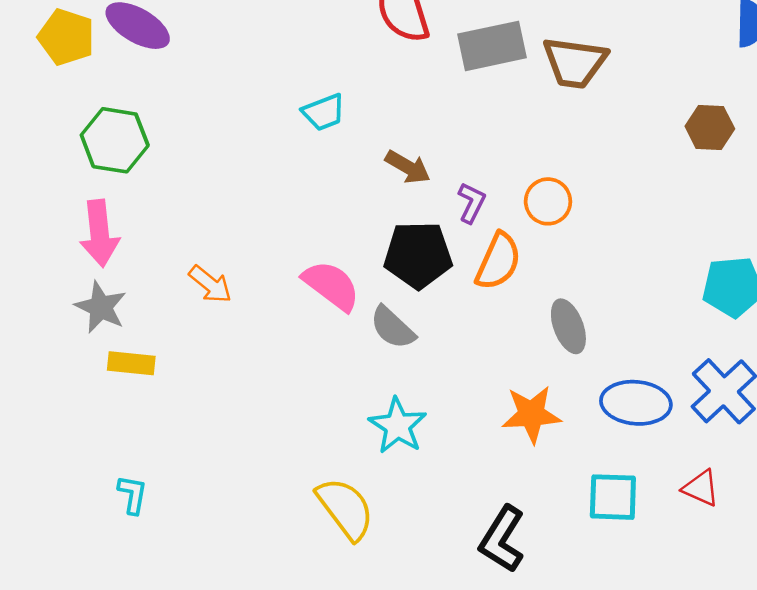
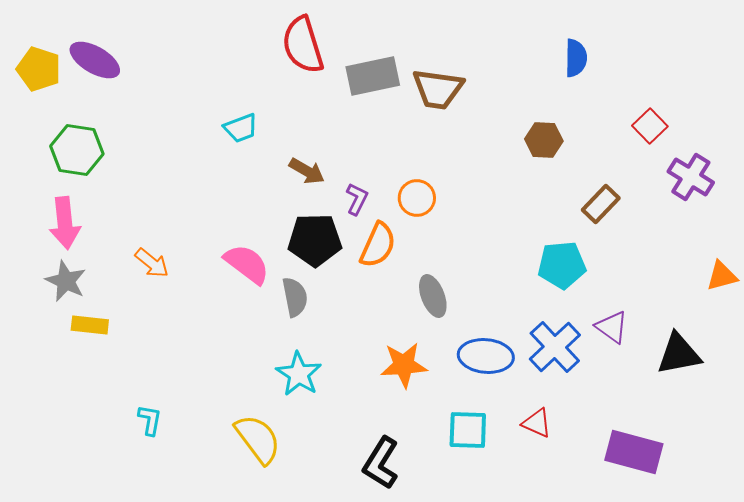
gray semicircle: (393, 328) -> (295, 297), turned -144
cyan L-shape: (133, 495) -> (150, 420), moved

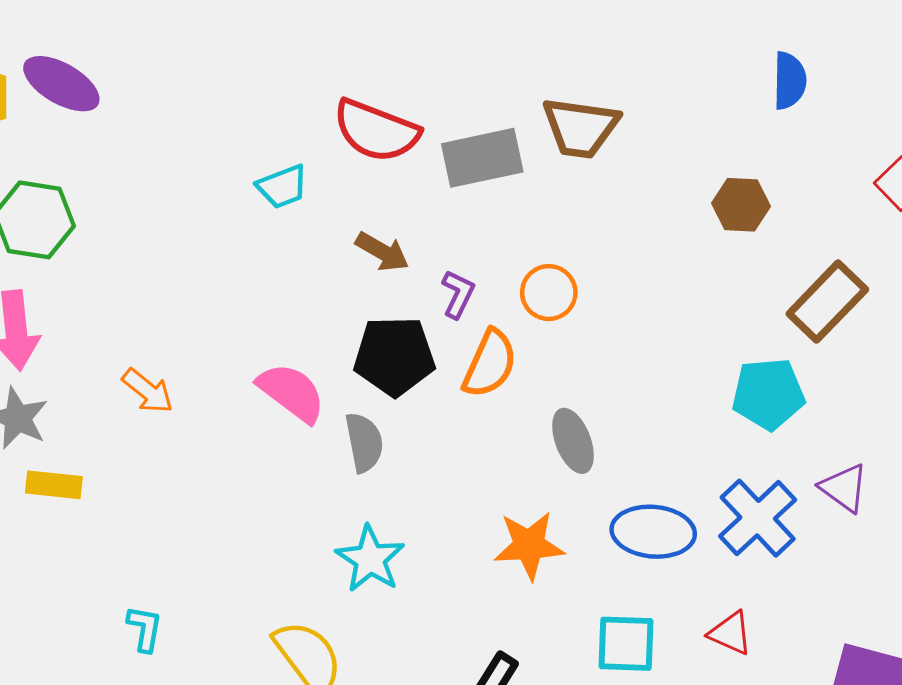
red semicircle: (303, 45) -> (376, 131), moved, turned -52
gray rectangle: (373, 76) -> (482, 158), moved
brown rectangle: (601, 204) -> (827, 302), size x1.4

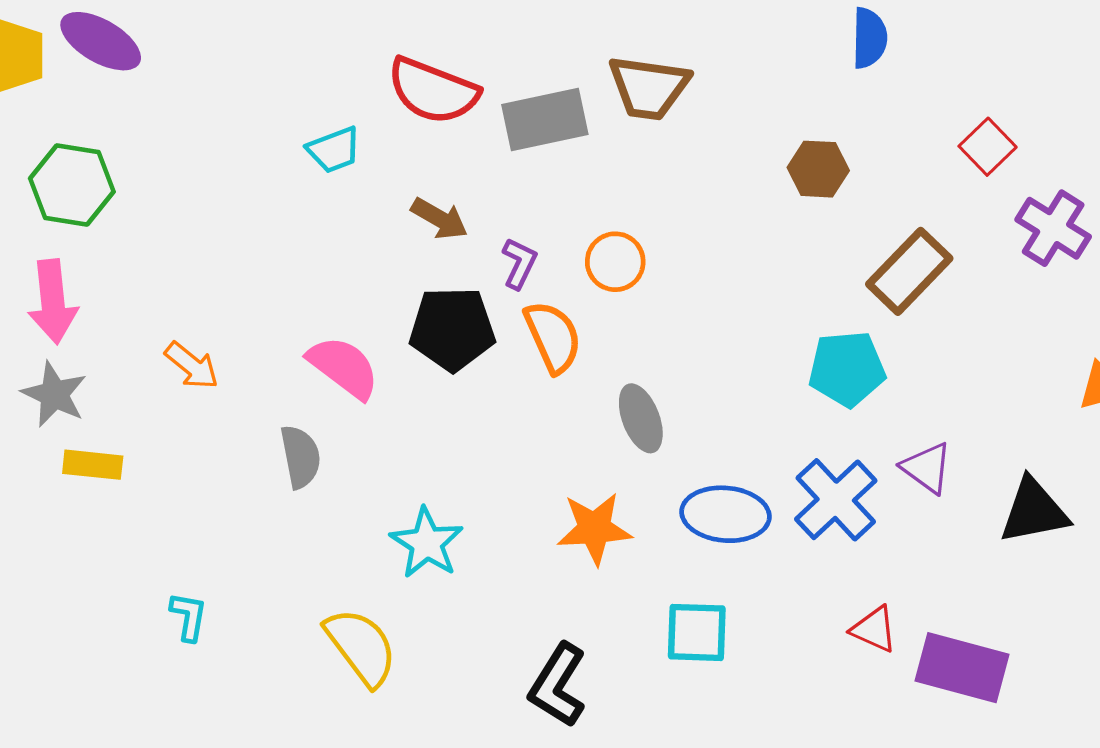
orange semicircle: (490, 364) -> (553, 337), turned -48
gray semicircle: (364, 442) -> (300, 457), moved
red triangle: (730, 633) -> (874, 629), moved

